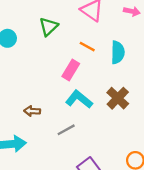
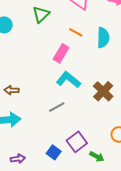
brown cross: (118, 98) -> (103, 91), moved
brown arrow: (32, 111) -> (12, 90), moved

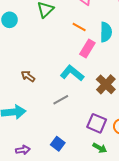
pink rectangle: (61, 53) -> (87, 49), moved
brown arrow: (12, 90) -> (28, 76), moved, turned 32
purple square: (77, 142) -> (97, 123), moved, turned -30

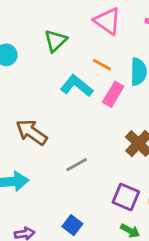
cyan L-shape: (72, 73) -> (77, 86), moved
brown arrow: (28, 76) -> (32, 132), size x1.6

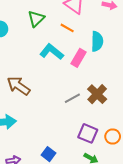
orange line: (102, 65) -> (67, 28), moved
gray line: (77, 165) -> (72, 98), moved

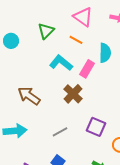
brown cross: (97, 94) -> (73, 94), moved
gray line: (72, 98) -> (60, 132), moved
purple square: (88, 133) -> (96, 127), moved

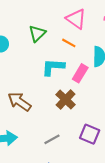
cyan L-shape: (61, 63) -> (53, 67), turned -35

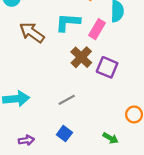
brown arrow: (19, 102) -> (32, 32), moved
purple square: (90, 134) -> (107, 67), moved

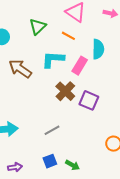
blue square: (64, 134) -> (50, 161), turned 32
green arrow: (110, 138) -> (72, 165), moved

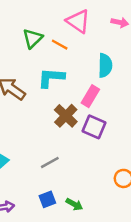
orange line: (68, 36) -> (60, 45), moved
pink rectangle: (80, 66) -> (90, 96), moved

